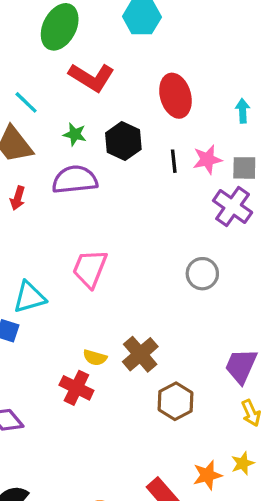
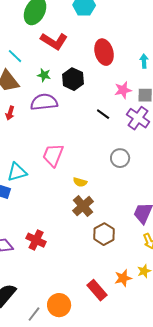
black line: (174, 161) -> (103, 114), moved, turned -48
yellow semicircle: (95, 358) -> (80, 182), moved
red cross: (76, 388) -> (36, 240), moved

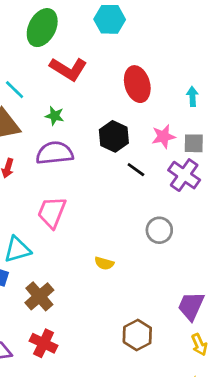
black hexagon: (73, 79) -> (114, 136), moved
pink trapezoid: (53, 155) -> (52, 212), moved
brown cross: (83, 206) -> (39, 296), moved

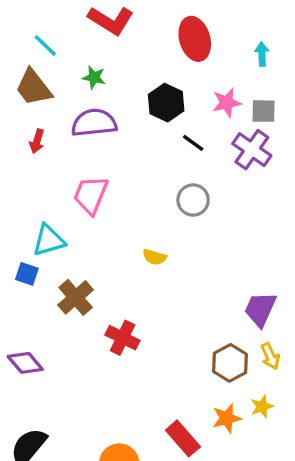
gray circle: (159, 230) -> (193, 200), moved
brown hexagon: (137, 335) -> (230, 363), moved
red cross: (44, 343) -> (123, 338), moved

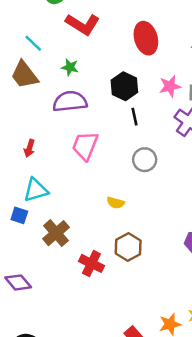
red arrow: (37, 141) -> (29, 148), moved
black line: (193, 143) -> (135, 117), moved, turned 42
pink trapezoid: (91, 195) -> (85, 146), moved
brown hexagon: (230, 363) -> (128, 247), moved

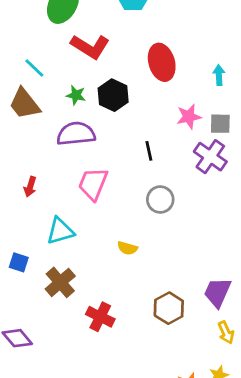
black hexagon: (124, 86) -> (113, 95), moved
cyan triangle: (36, 190) -> (60, 231), moved
brown hexagon: (128, 247) -> (169, 308), moved

